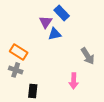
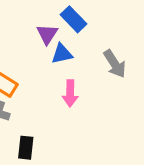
gray arrow: (88, 56) -> (115, 64), moved
pink arrow: (74, 81) -> (70, 93), moved

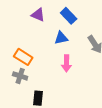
purple triangle: (47, 34) -> (38, 15), moved, turned -40

